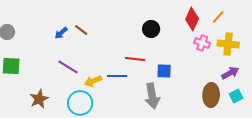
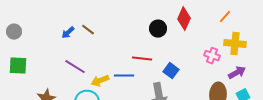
red diamond: (192, 19) -> (184, 19), moved
pink cross: (202, 43) -> (212, 56), moved
blue square: (164, 71) -> (171, 71), turned 35

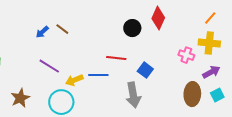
orange line: (225, 17) -> (210, 18), moved

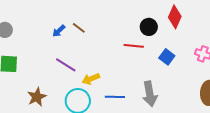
red line: (116, 58) -> (134, 46), moved
blue square: (145, 70) -> (167, 57), moved
blue line: (98, 75) -> (115, 97), moved

